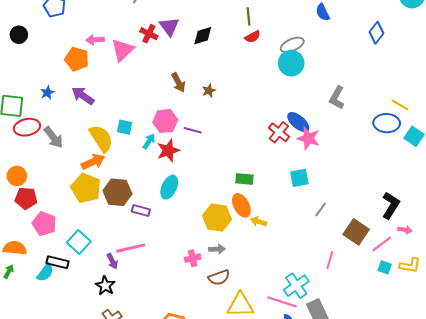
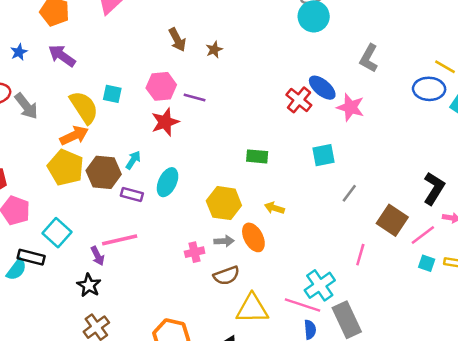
pink star: (308, 138) -> (350, 107), moved
cyan arrow: (149, 141) -> (133, 160), moved
cyan ellipse: (169, 187) -> (168, 182), moved
orange ellipse: (241, 205) -> (253, 237), moved

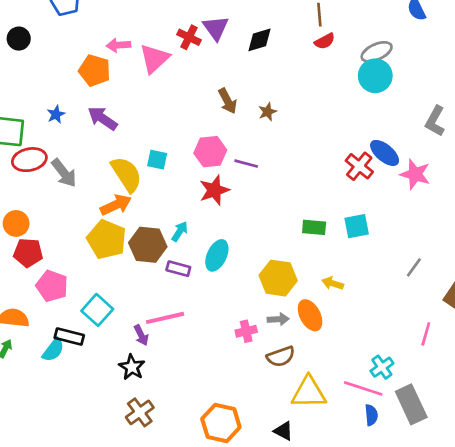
cyan square: (323, 155) -> (357, 226), moved
cyan cross: (320, 285) -> (382, 367), size x0.7

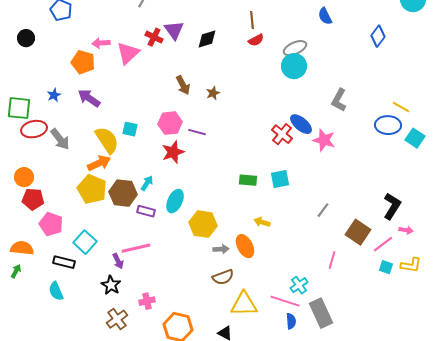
yellow hexagon: (278, 278) -> (203, 224), moved
pink cross: (246, 331) -> (147, 301), moved
cyan semicircle: (53, 350) -> (56, 291), moved, turned 120

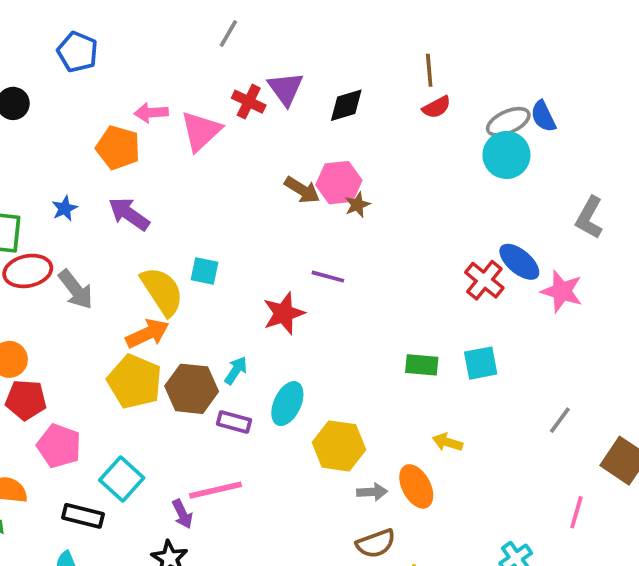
blue semicircle: (325, 16) -> (543, 116), moved
brown arrow: (183, 85) -> (302, 190), turned -30
pink hexagon: (170, 123) -> (339, 183), moved

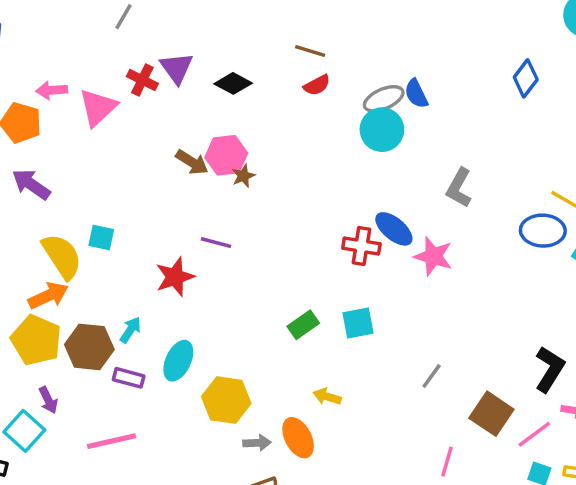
brown line: (429, 70) -> (310, 51), turned -68
black diamond: (346, 105) -> (233, 83), turned 45
red cross: (484, 280) -> (361, 246), turned -30
green rectangle: (422, 365) -> (303, 325), turned -40
purple arrow: (182, 514) -> (48, 400), moved

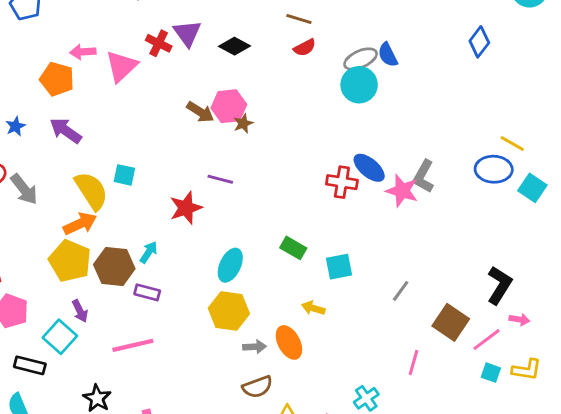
gray L-shape: (459, 188) -> (424, 176), moved
cyan square: (358, 323) -> (339, 267), moved
green rectangle: (303, 325) -> (293, 248), turned 65
cyan ellipse: (178, 361) -> (230, 265), moved

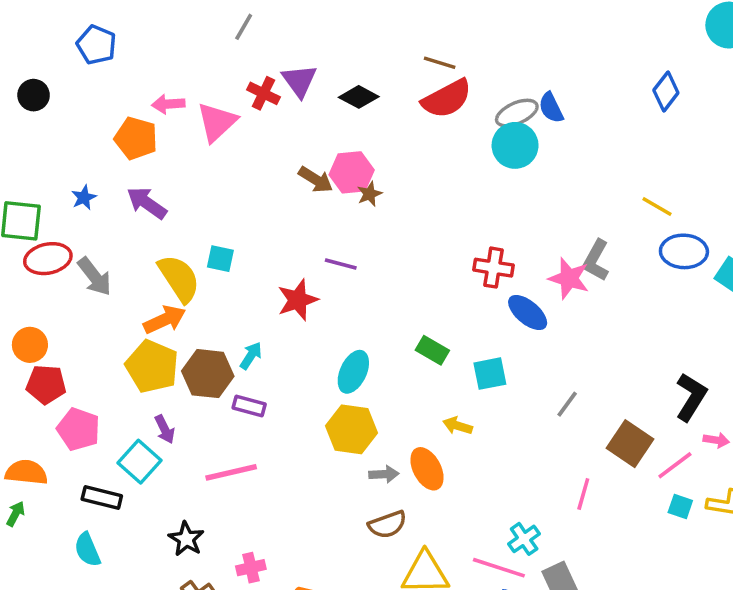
red semicircle: (305, 48) -> (447, 99), size x1.8
yellow line: (512, 143) -> (657, 206), moved
blue ellipse: (369, 168) -> (528, 312), moved

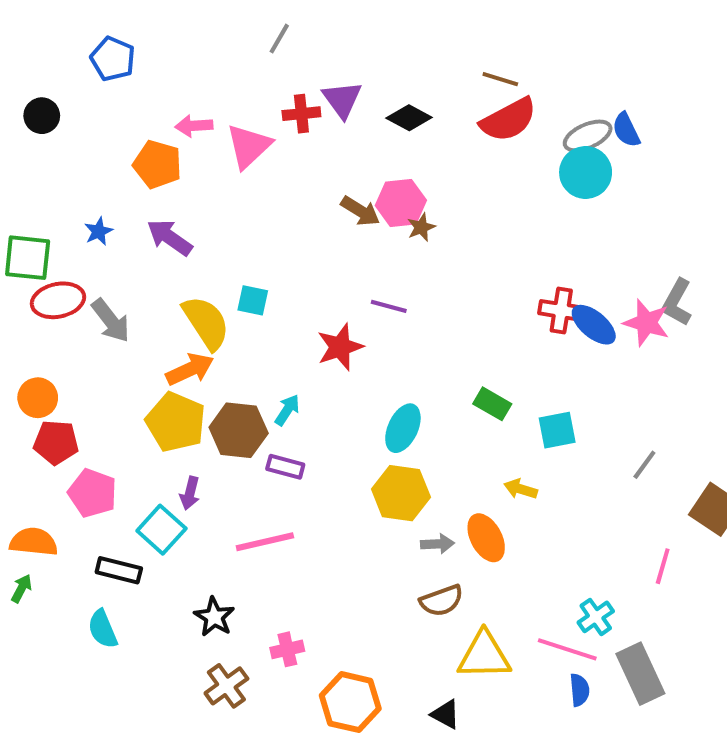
red cross: (263, 93) -> (301, 114), turned -32
blue ellipse: (528, 312) -> (594, 325), moved
purple arrow: (165, 429) -> (190, 493), turned 40

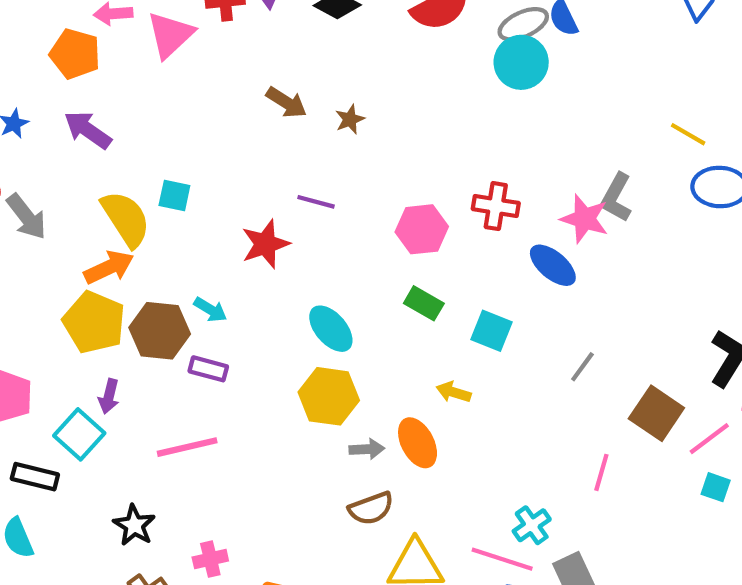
pink hexagon: (401, 203) -> (422, 229), moved
blue ellipse: (594, 325) -> (553, 265), moved
cyan arrow: (287, 410) -> (210, 310), turned 88
cyan ellipse: (403, 428) -> (331, 329), turned -66
cyan square: (557, 430) -> (492, 331), turned 33

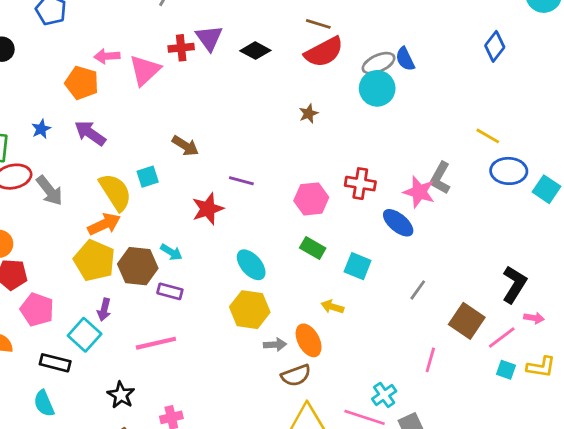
brown arrow: (286, 102) -> (185, 146), moved
brown star: (350, 119) -> (309, 114), moved
cyan square: (174, 195) -> (148, 177), turned -30
brown semicircle: (371, 508) -> (296, 375), moved

